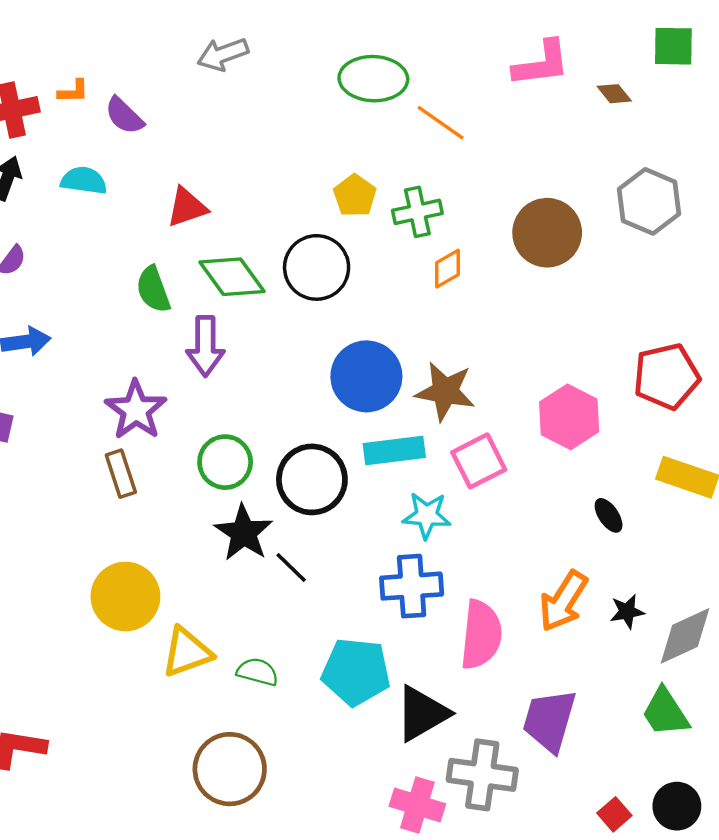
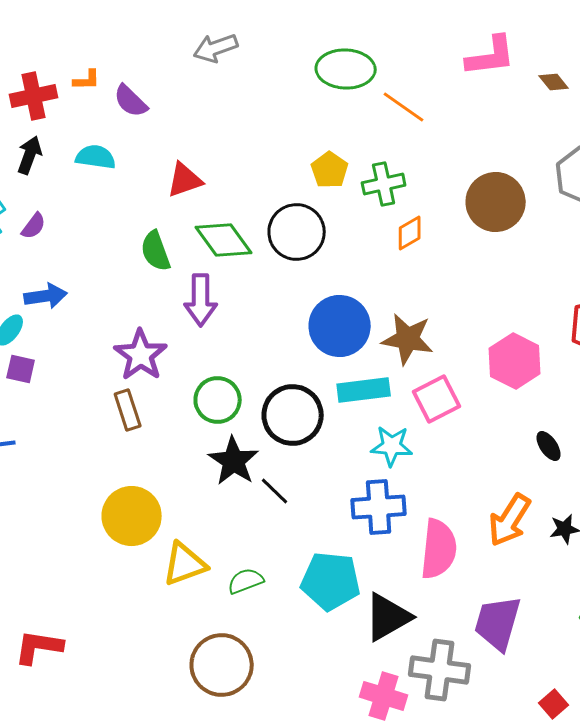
green semicircle: (258, 672) -> (246, 581), turned -36

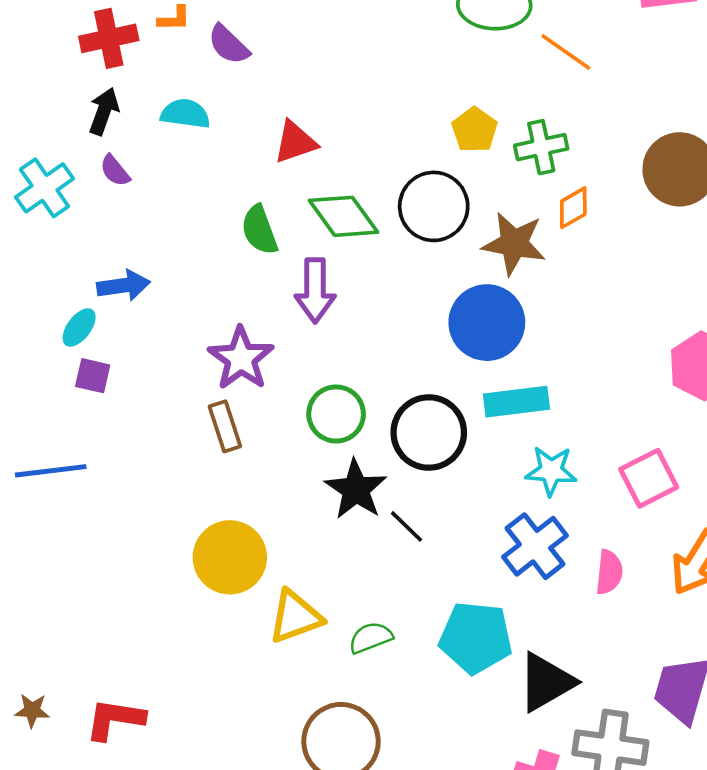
purple semicircle: (34, 226) -> (115, 171), moved, turned 104
brown star: (408, 339) -> (514, 243), moved
pink square: (437, 399) -> (649, 478), moved
blue cross: (379, 507) -> (535, 546), turned -34
pink semicircle: (439, 549) -> (609, 572), moved, size x0.6

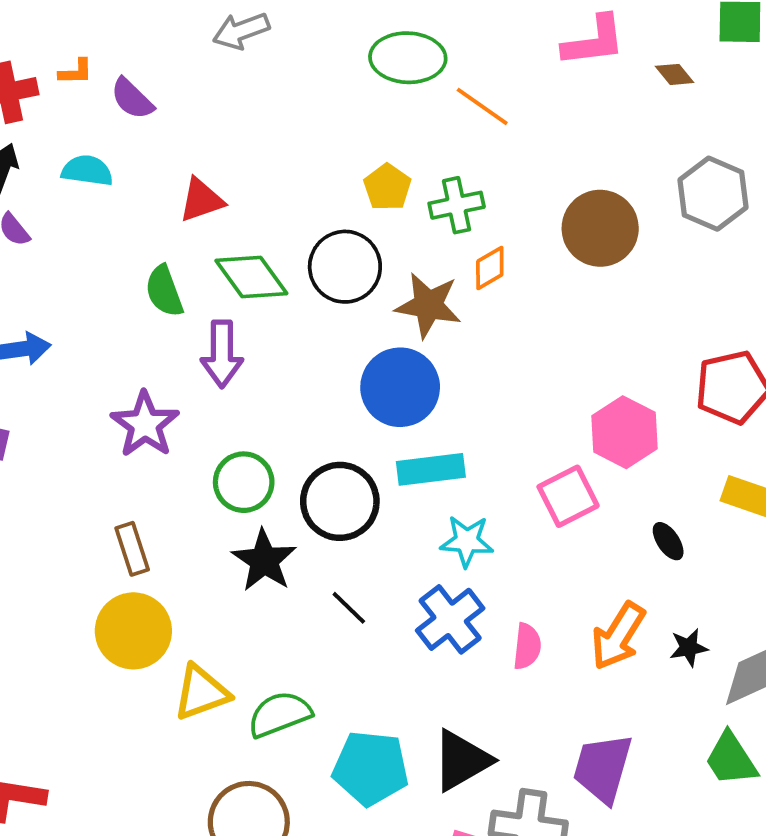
brown rectangle: (225, 426) -> (132, 549), moved
pink square: (649, 478) -> (568, 496), moved
black line: (407, 526) -> (349, 608), moved
green semicircle: (371, 638) -> (280, 714), size x1.4
cyan pentagon: (476, 638) -> (371, 768), moved

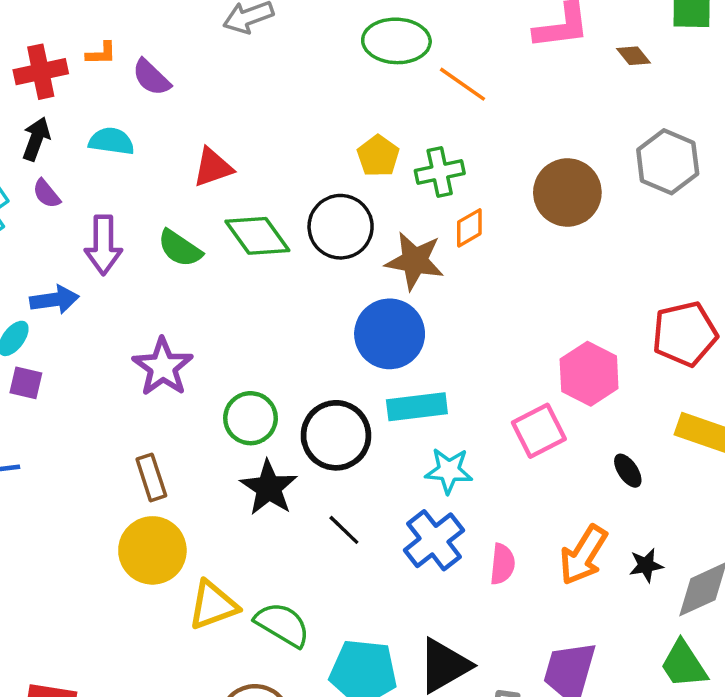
green semicircle: (164, 291) -> (180, 248), turned -36
purple arrow: (222, 354) -> (103, 245), moved
green semicircle: (280, 714) -> (282, 625), turned 52

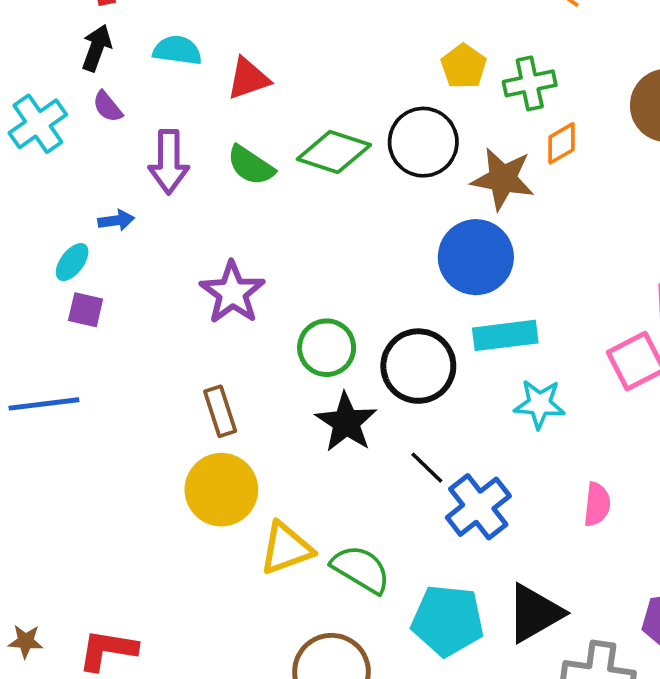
red triangle: (213, 167) -> (248, 78), moved
green diamond: (257, 236) -> (334, 152), turned -36
blue arrow: (54, 300) -> (116, 220), size x0.7
blue cross: (434, 540) -> (478, 507), moved

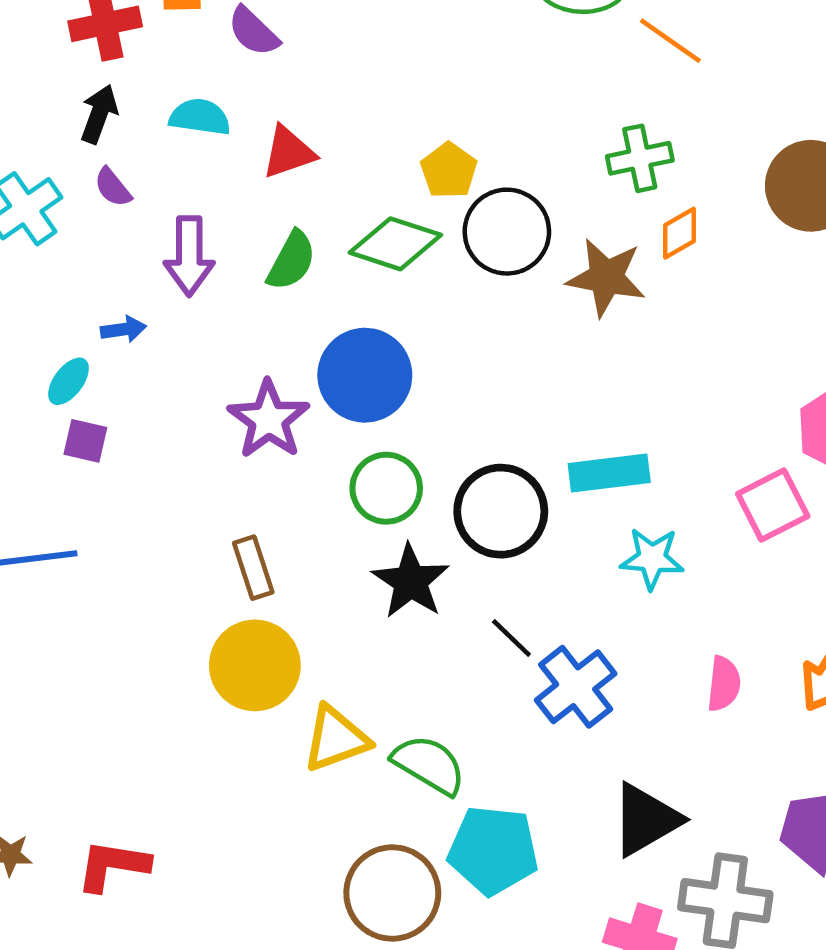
yellow pentagon: (464, 66) -> (449, 170), moved
green semicircle: (251, 165) -> (292, 261), turned -96
blue circle: (476, 257) -> (365, 375), moved
cyan pentagon: (448, 621) -> (493, 850), moved

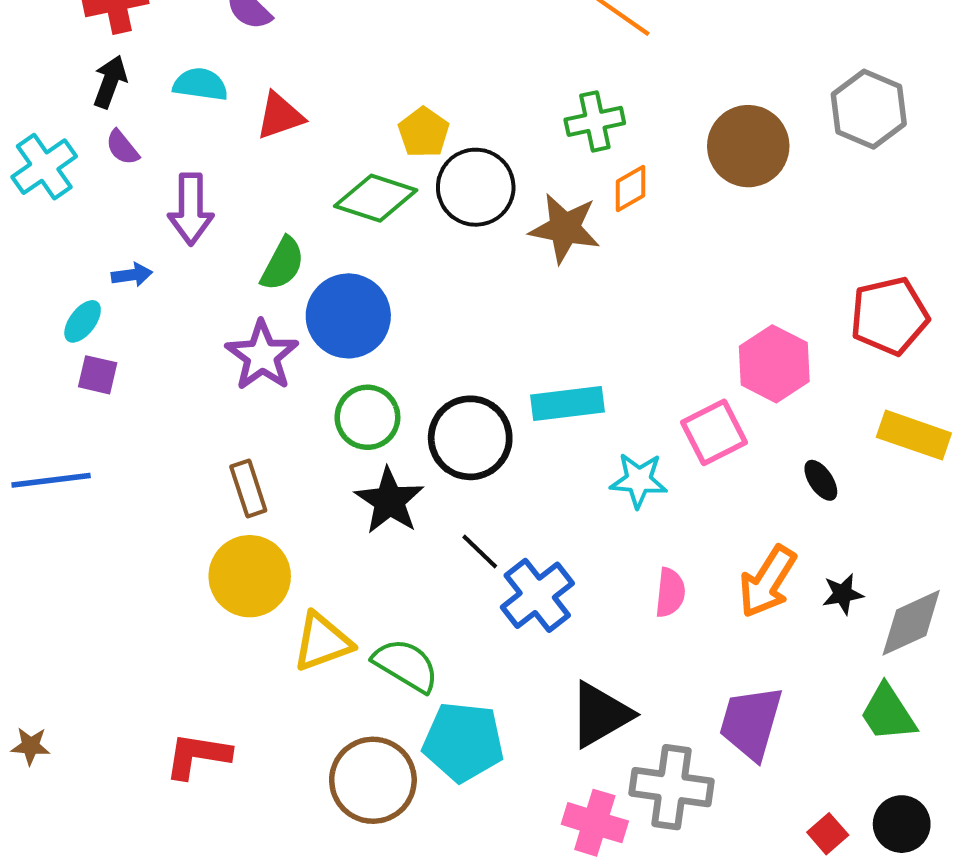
green semicircle: (292, 261) -> (283, 264), moved
cyan star: (652, 558) -> (639, 480), moved
red L-shape: (113, 866) -> (198, 756), moved

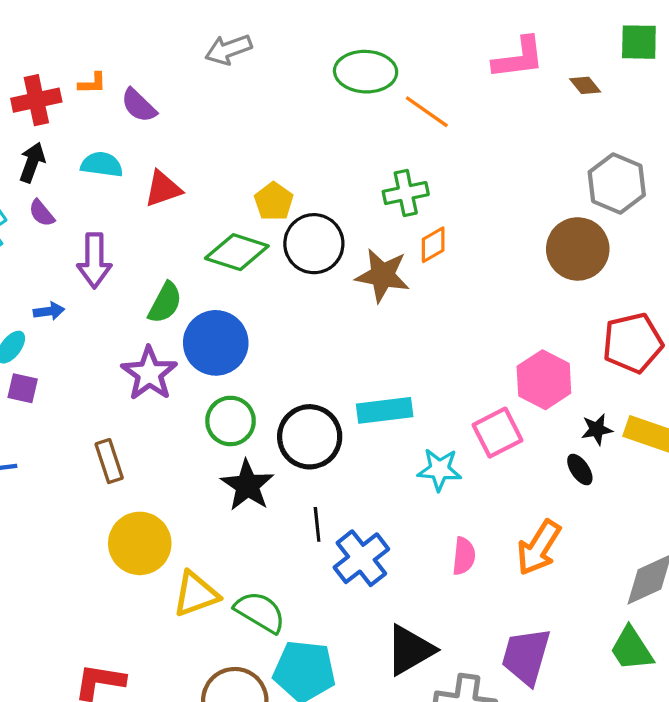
brown circle: (748, 146) -> (578, 249), moved
brown rectangle: (248, 489) -> (109, 461), moved
black line: (480, 552) -> (317, 524), turned 40
black star: (843, 594) -> (597, 429), moved

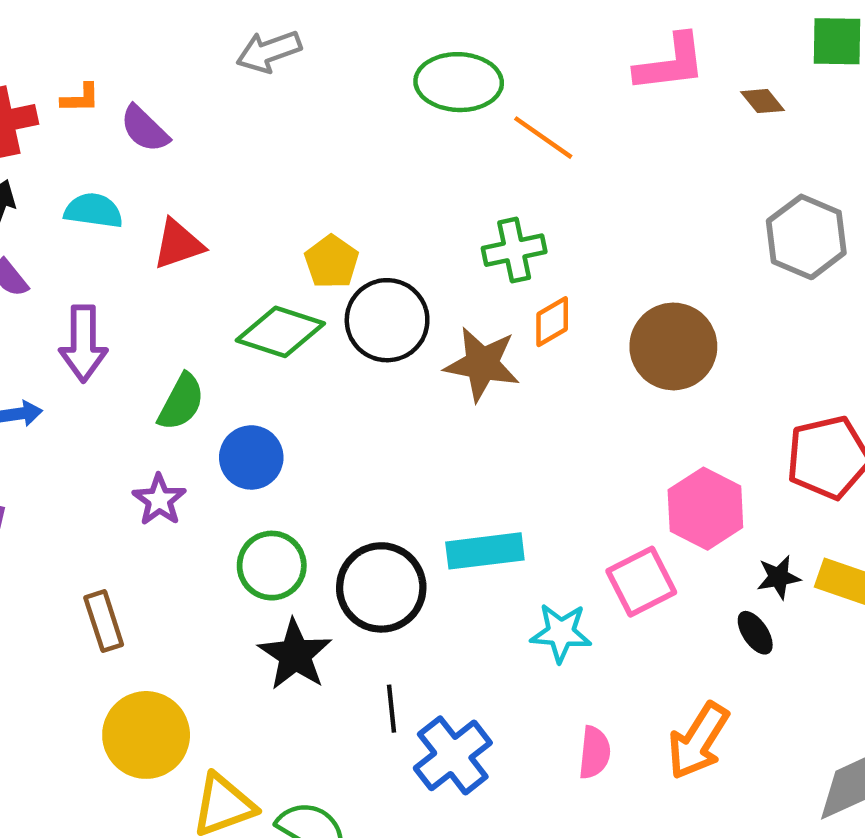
brown circle: (578, 249) -> (673, 346), moved
blue circle: (216, 343) -> (251, 457), size x0.7
purple star: (149, 373) -> (159, 500), size x0.7

